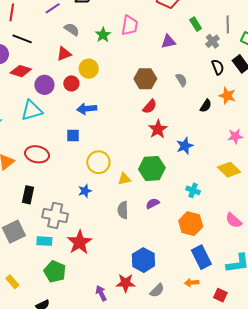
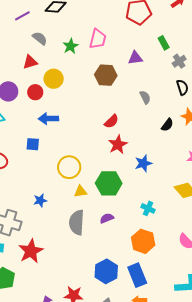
brown hexagon: (145, 79) -> (106, 75), moved
yellow circle: (98, 162) -> (69, 167), moved
gray semicircle: (123, 210) -> (77, 222), size x1.4
blue rectangle: (201, 257) -> (137, 275), moved
blue hexagon: (143, 260) -> (106, 271), moved

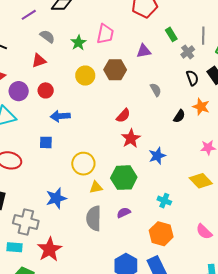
yellow circle: (54, 79) -> (85, 76), moved
blue star: (40, 200) -> (56, 198), size x1.5

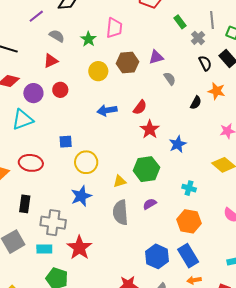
purple triangle: (144, 51) -> (156, 57), moved
blue arrow: (60, 116) -> (107, 110), moved
yellow circle: (83, 164) -> (86, 162), moved

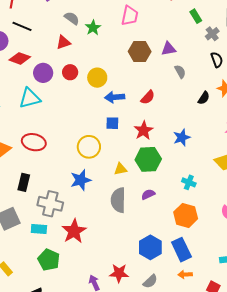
green star: (88, 39) -> (93, 28), moved
yellow circle: (98, 71) -> (97, 78), moved
red star: (150, 129) -> (144, 130), moved
blue square: (66, 142) -> (112, 123), moved

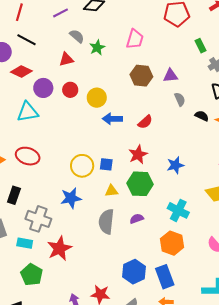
black semicircle: (204, 98) -> (202, 116), moved, turned -104
blue square: (112, 123) -> (106, 164), moved
cyan cross: (189, 182) -> (178, 210), size x1.5

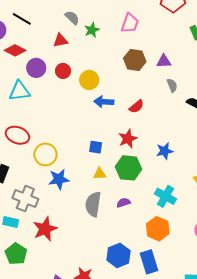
yellow circle: (82, 166) -> (45, 154), moved

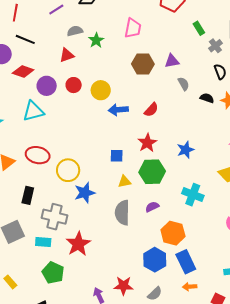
gray semicircle: (72, 18) -> (75, 31), turned -49
orange hexagon: (158, 229) -> (173, 233), moved

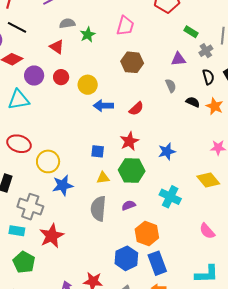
green rectangle: (199, 28) -> (191, 32), turned -32
red triangle: (67, 55) -> (57, 47), turned 49
purple triangle: (172, 61) -> (178, 59), moved

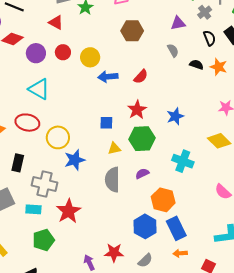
cyan triangle: (19, 100) -> (39, 89), moved, turned 45
green pentagon: (24, 262) -> (43, 240), turned 30

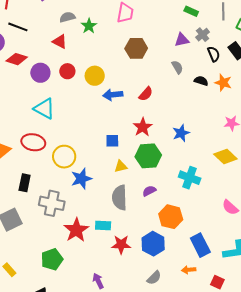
gray cross: (205, 12) -> (203, 35), moved
cyan rectangle: (33, 209) -> (103, 225), moved
blue rectangle: (176, 228) -> (200, 245), moved
red star: (114, 253) -> (121, 245), moved

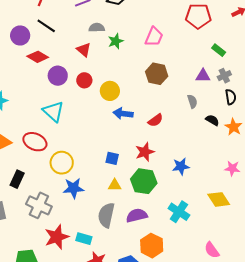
purple semicircle: (149, 191) -> (137, 215), size x1.5

